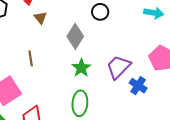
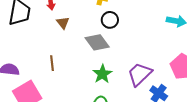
black circle: (100, 12) -> (110, 20), moved
gray diamond: (75, 36) -> (97, 42), turned -70

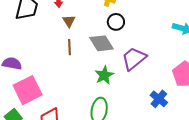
brown line: (52, 63) -> (70, 47), moved
purple trapezoid: (140, 74) -> (134, 58), moved

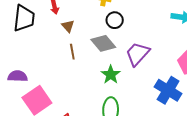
blue cross: (159, 99) -> (168, 90), size x1.5

